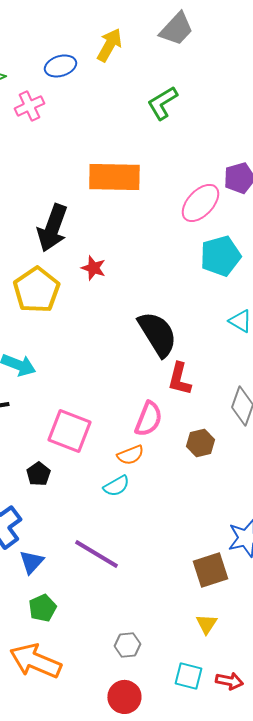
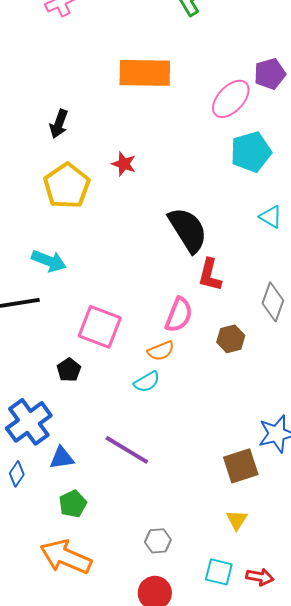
black arrow: (52, 228) -> (59, 124), moved, size x0.6
blue triangle: (31, 562) -> (62, 458), turned 40

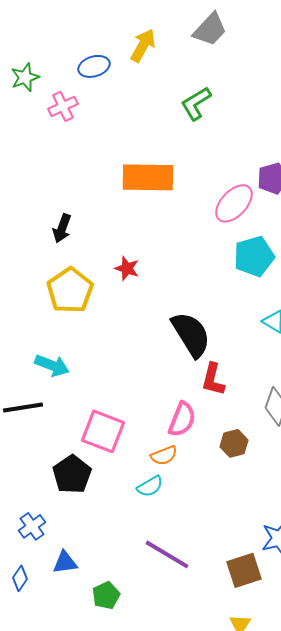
black pentagon: (69, 370) -> (72, 474), size x1.6
blue cross: (29, 422) -> (32, 526), size x0.6
purple line: (127, 450) -> (167, 554), moved
green pentagon: (73, 504) -> (106, 595), moved

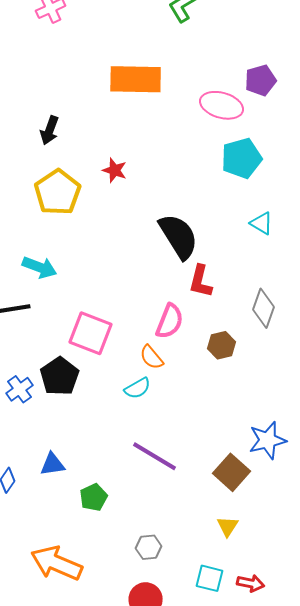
pink ellipse: (234, 203) -> (222, 105), turned 63
orange semicircle: (164, 455) -> (152, 357), turned 72
blue cross: (32, 526) -> (20, 389), moved
brown square: (244, 570) -> (232, 472), turned -30

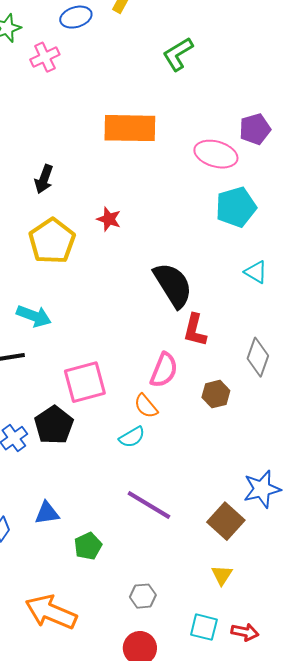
pink square: (91, 333) -> (85, 382), turned -36

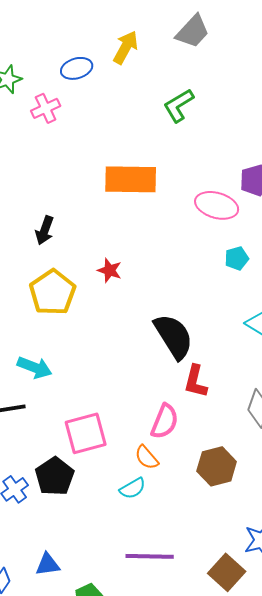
cyan pentagon: (236, 207) -> (237, 258), size x0.6
brown hexagon: (216, 394) -> (217, 466), moved, size x1.4
purple line: (149, 505) -> (150, 556), turned -30

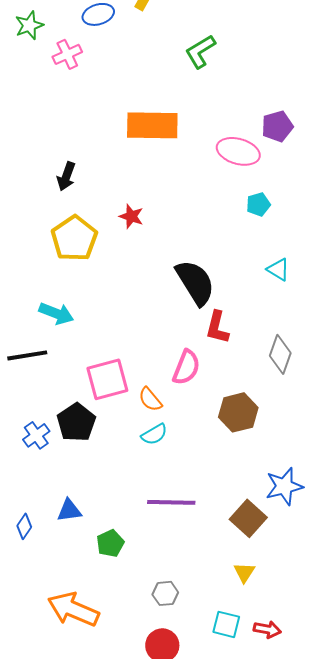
orange semicircle: (147, 457) -> (150, 399), moved

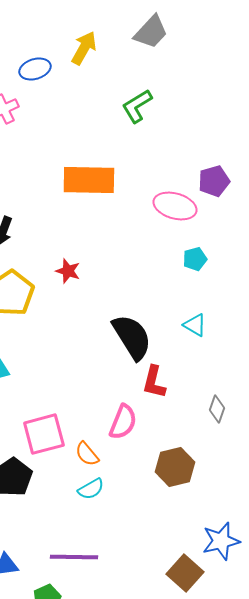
cyan triangle: (278, 269) -> (195, 325), moved
gray diamond: (280, 354) -> (217, 409), size x0.7
purple line: (171, 502) -> (74, 557), moved

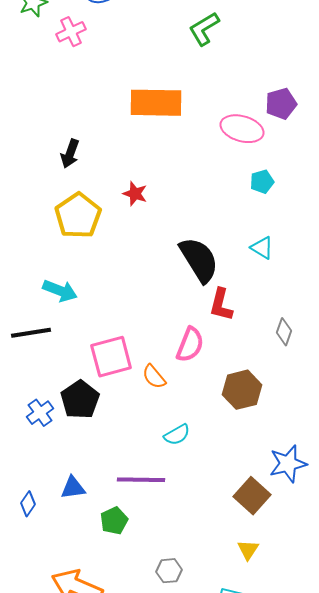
cyan semicircle: (91, 489) -> (177, 435), moved

